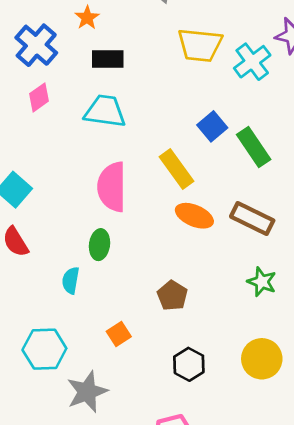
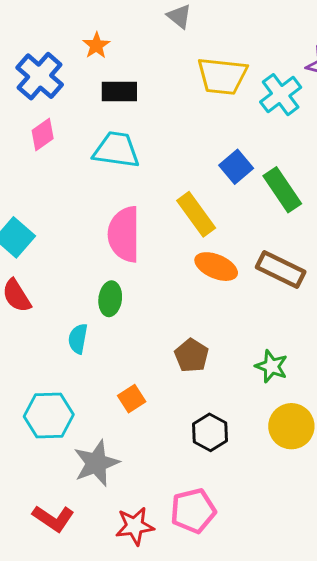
green star: (262, 282) -> (271, 366), moved

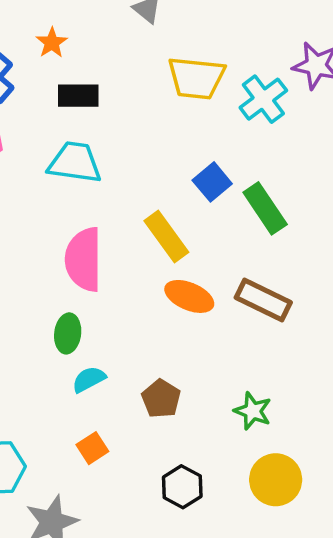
cyan semicircle: (78, 339) -> (89, 379), moved, turned 52

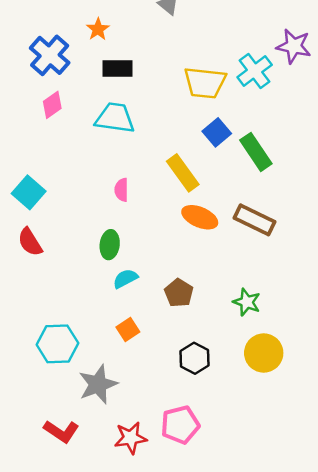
yellow trapezoid: (196, 78) -> (205, 83), moved
pink semicircle: (84, 259) -> (121, 190), size x0.5

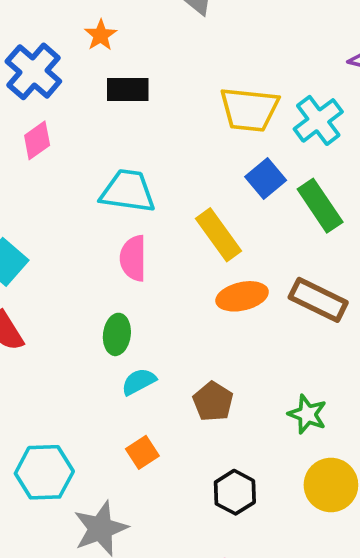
cyan cross: (255, 71) -> (318, 120), moved
cyan trapezoid: (115, 118) -> (128, 191), moved
pink semicircle: (121, 190) -> (133, 258), size x1.4
orange ellipse: (200, 217) -> (242, 296), turned -36

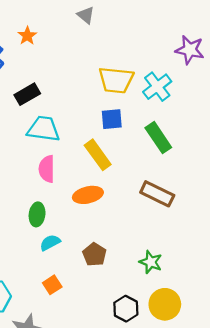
black rectangle: (128, 90) -> (27, 94), moved, turned -30
blue square: (266, 178) -> (112, 119), moved, turned 35
orange ellipse: (242, 296) -> (88, 195), moved
black hexagon: (235, 492) -> (126, 309), moved

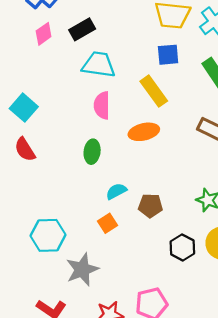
cyan semicircle: (50, 243) -> (116, 191), moved
brown pentagon: (94, 254) -> (150, 206), moved, turned -30

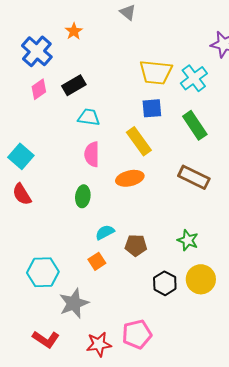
cyan trapezoid: (99, 65) -> (89, 117), size x0.7

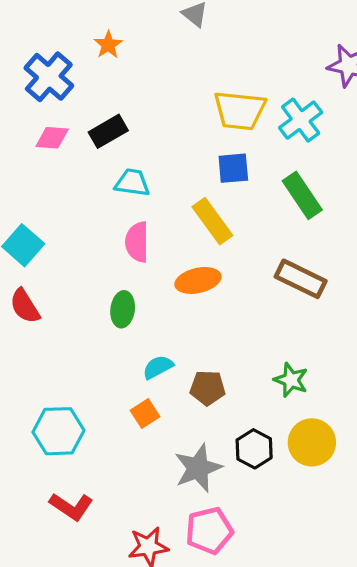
pink diamond: (39, 89) -> (52, 138), turned 40
gray star: (74, 303) -> (198, 468), moved
red L-shape: (46, 339) -> (71, 507), moved

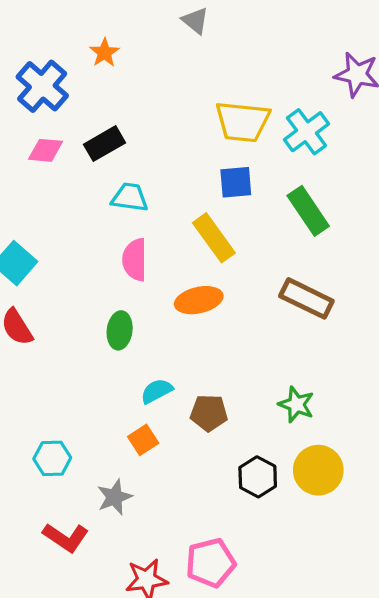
cyan hexagon: (58, 431) -> (52, 458), size x0.7
gray star: (198, 468) -> (115, 497), moved, size x0.7

